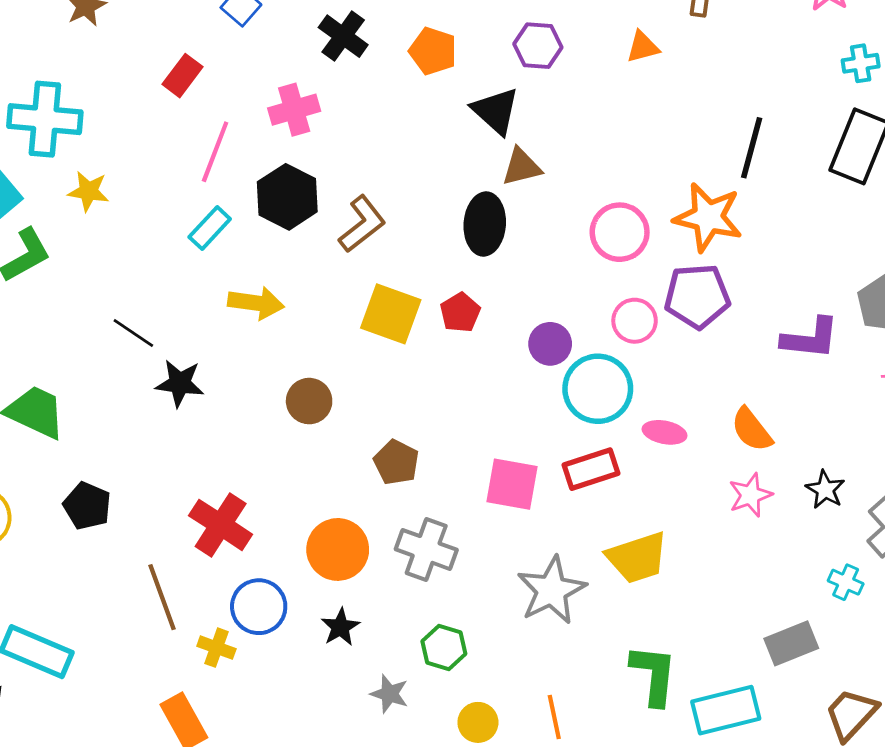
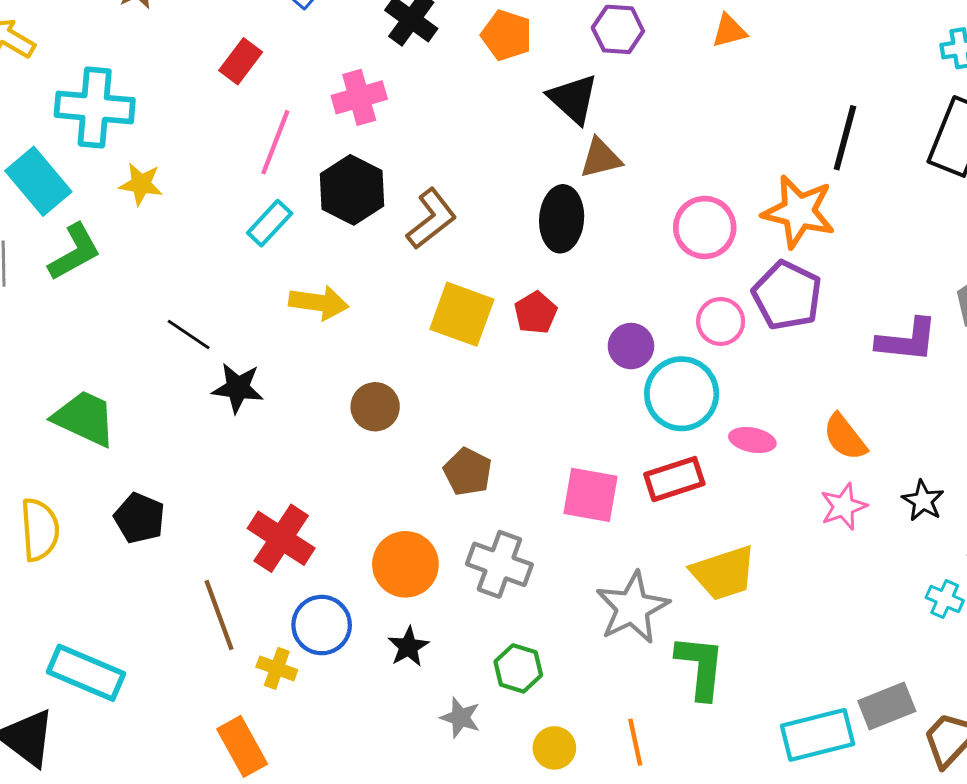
purple pentagon: (697, 296) -> (787, 295), turned 30
gray rectangle: (791, 643) -> (887, 706), moved
green L-shape: (654, 675) -> (700, 667), moved

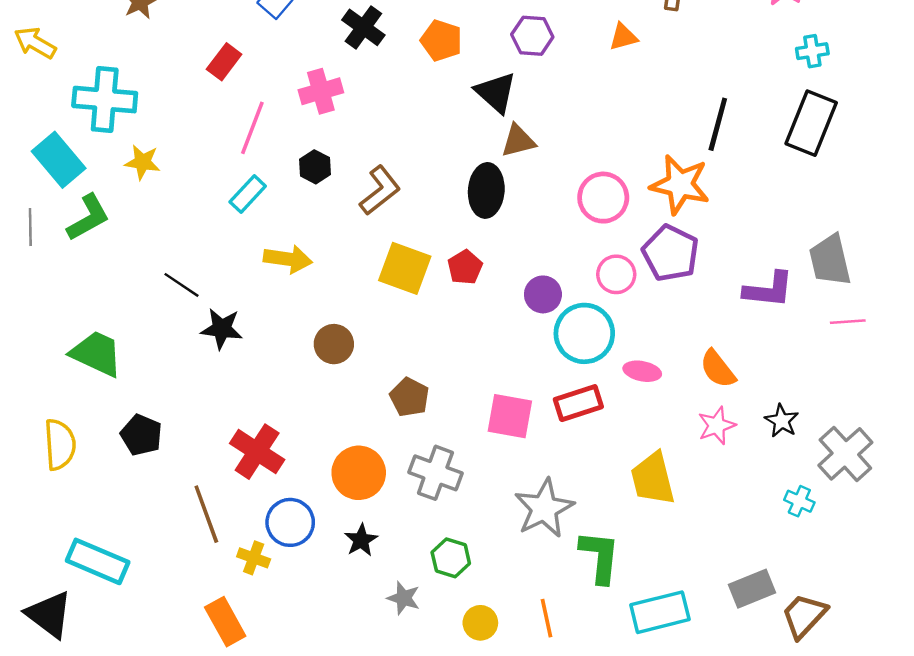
black hexagon: (352, 190) -> (315, 167), size x0.6
yellow trapezoid: (723, 573) -> (653, 479), moved, turned 94
cyan rectangle: (817, 735) -> (660, 612), moved

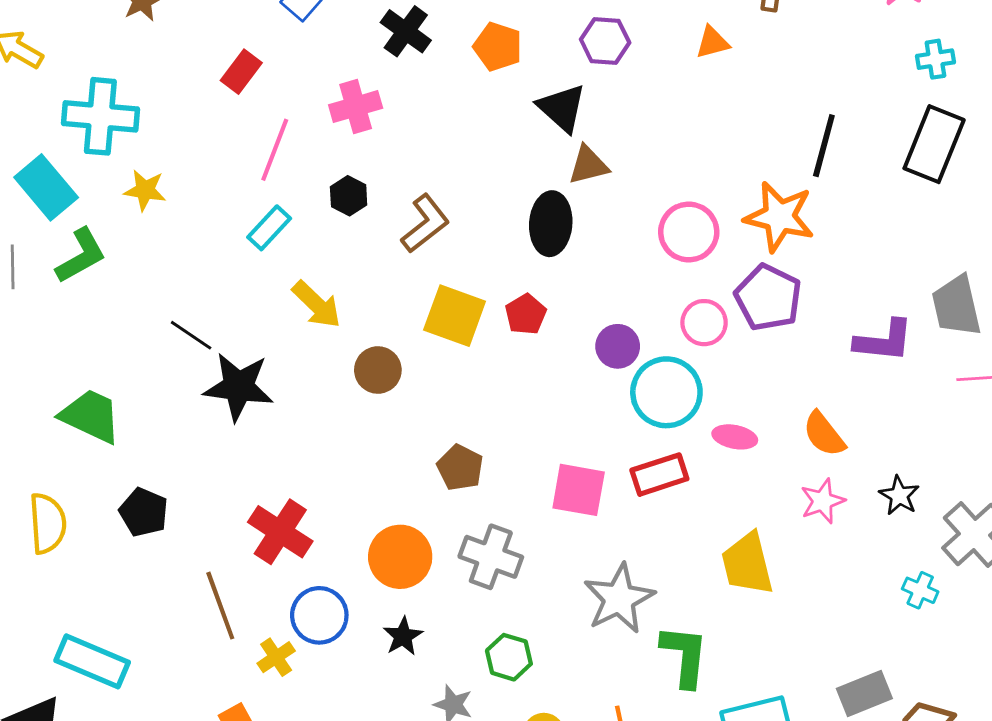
yellow arrow: (288, 259) -> (317, 304), turned 36
black star: (222, 329) -> (238, 387), size x1.4
brown circle: (334, 344) -> (378, 370), moved
yellow cross: (254, 558) -> (276, 657), turned 36

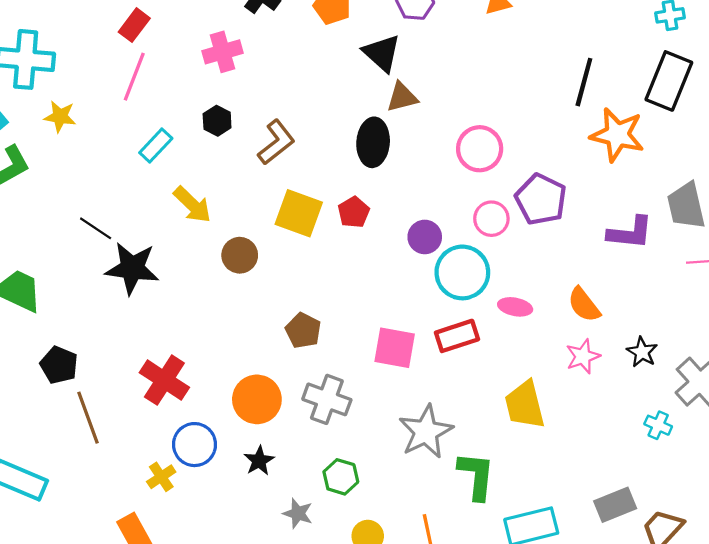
pink line: (275, 150) -> (134, 77), moved
orange star: (779, 217) -> (617, 135), moved
brown line: (220, 606) -> (88, 418), moved

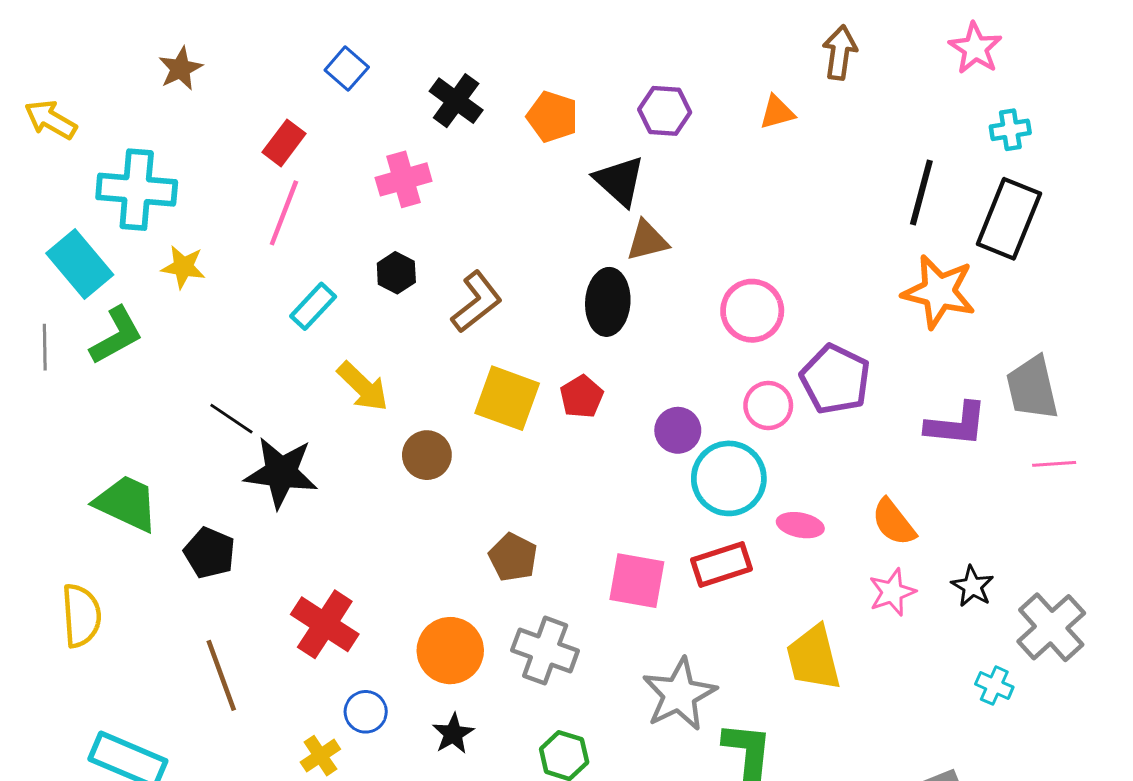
black line: (584, 82) -> (921, 193), moved
black pentagon: (59, 365) -> (210, 553), moved
blue circle: (195, 445) -> (366, 712), size x0.7

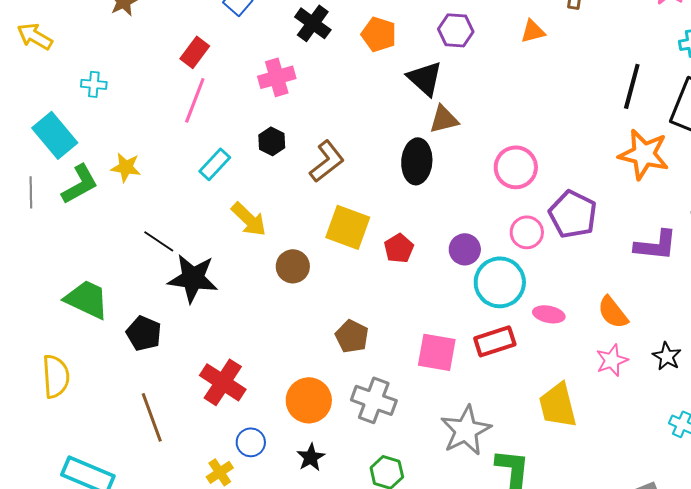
cyan cross: (137, 190) -> (94, 84), size x0.5
yellow star: (183, 267) -> (126, 167), moved
red pentagon: (582, 397) -> (399, 248), moved

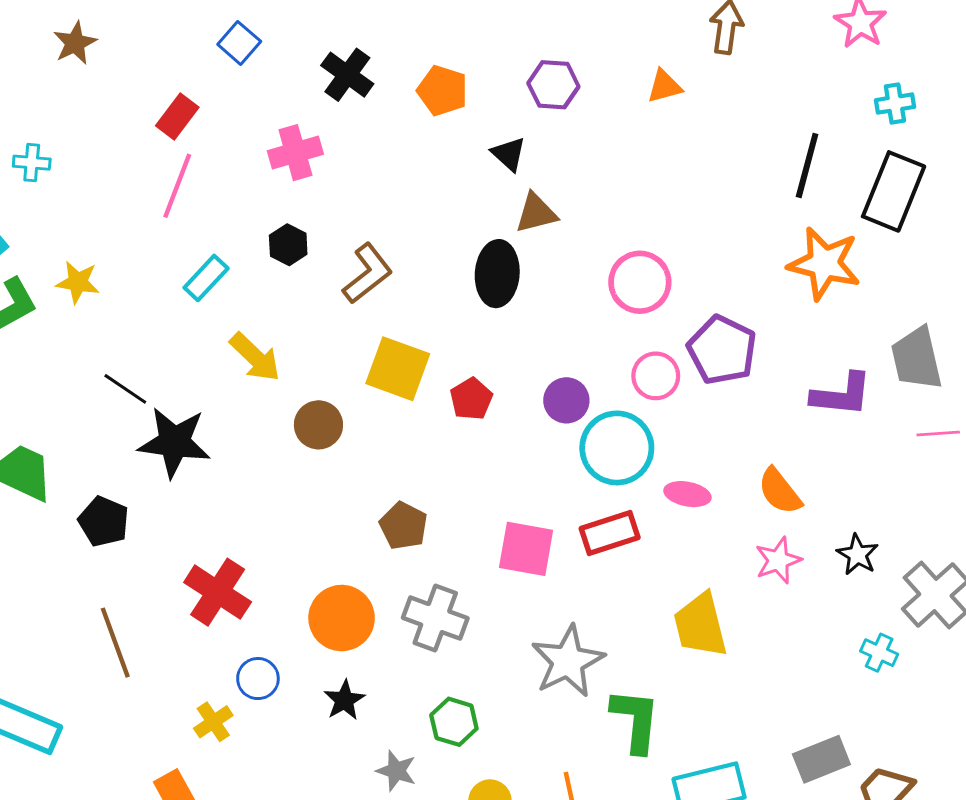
black triangle: (425, 78) -> (509, 154), size x0.7

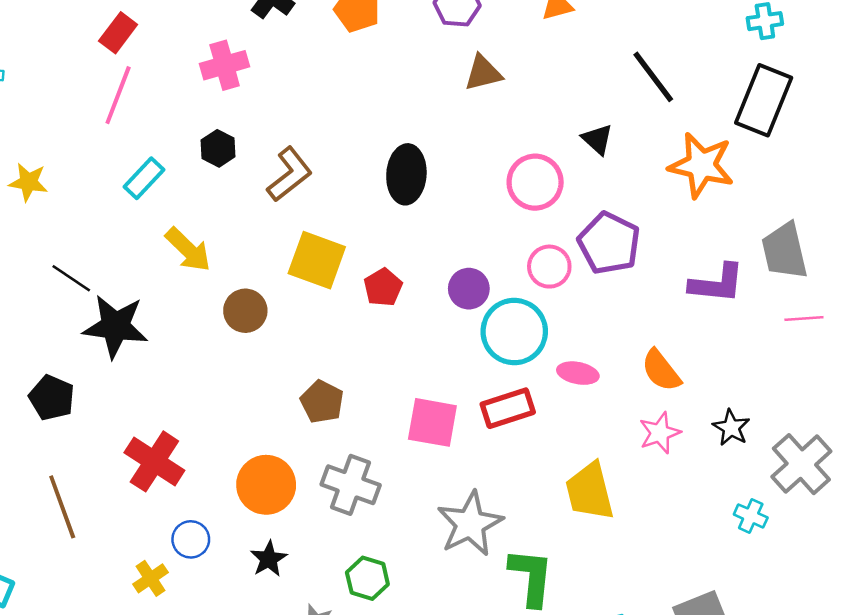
black triangle: (509, 154) -> (597, 139), moved
black line: (807, 165) -> (653, 77), moved, turned -52
brown triangle: (536, 213) -> (483, 73), moved

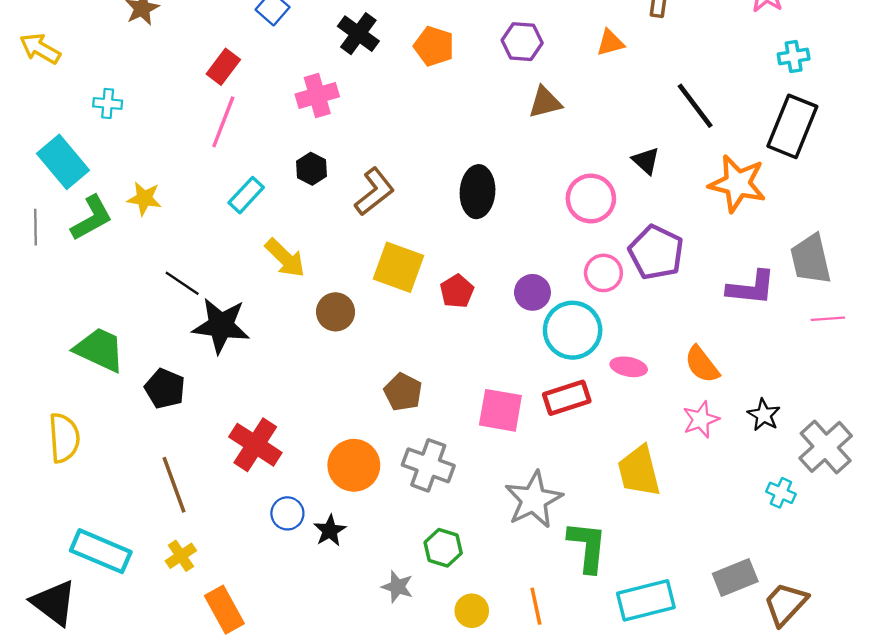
black star: (269, 559) -> (330, 531), moved
yellow cross: (151, 578) -> (181, 556), moved

